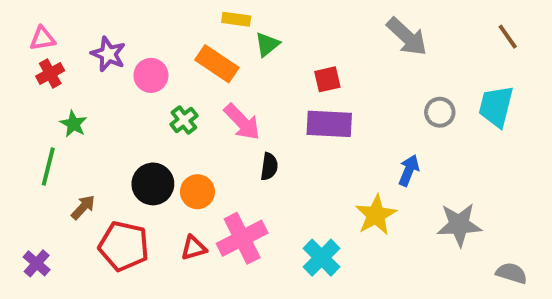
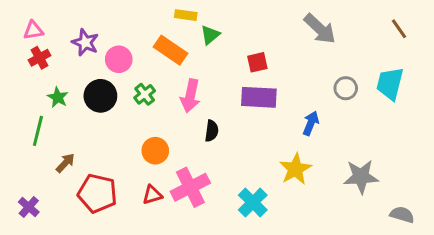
pink arrow: (242, 122) -> (190, 96), turned 56
blue arrow: (409, 170) -> (311, 123), moved
black circle: (153, 184) -> (100, 96), moved

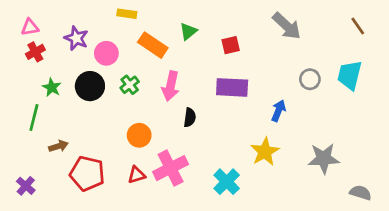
yellow rectangle: (186, 15) -> (127, 14), moved
red square: (257, 62) -> (231, 45), moved
brown arrow: (65, 163) -> (59, 146), turned 30

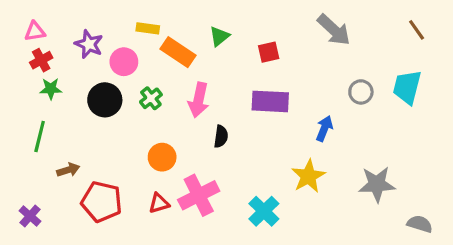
yellow rectangle: (127, 14) -> (148, 28), moved
green star: (52, 87) -> (51, 89), moved, turned -30

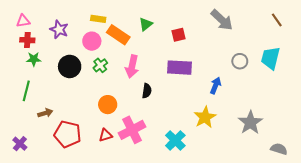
red cross: (41, 60) -> (27, 40), turned 32
pink circle: (124, 62) -> (92, 41), moved
gray star: (377, 184) -> (250, 122), turned -30

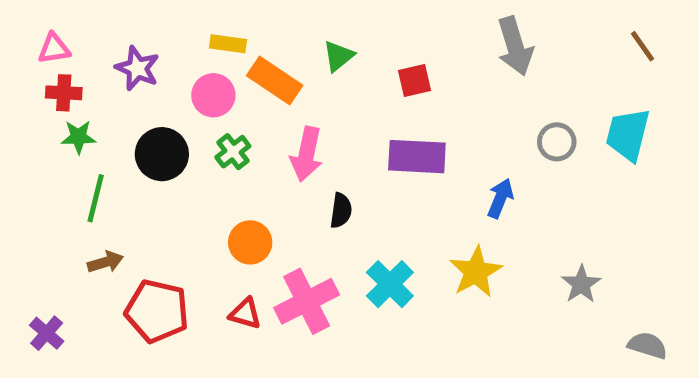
gray arrow: (222, 20) -> (515, 46), turned 30
green line: (26, 91) -> (96, 198), moved
gray star: (250, 122) -> (581, 284), size x0.7
red triangle: (106, 135) -> (245, 314), turned 32
cyan cross: (175, 140) -> (390, 284), moved

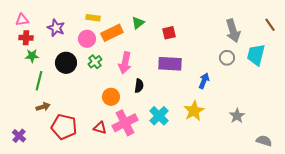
gray arrow: (515, 46) -> (233, 31), moved
brown line: (643, 46) -> (270, 25), moved
orange rectangle: (275, 81) -> (112, 33), turned -60
orange circle: (250, 242) -> (111, 97), moved

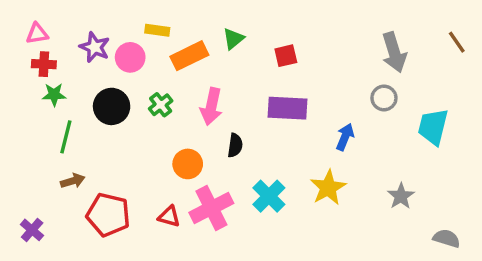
pink circle: (87, 39) -> (130, 57), moved
cyan trapezoid: (256, 55) -> (433, 127), moved

